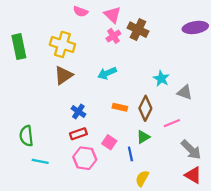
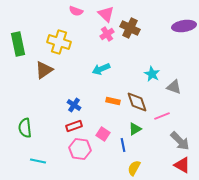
brown triangle: (64, 75) -> (44, 70), moved
brown diamond: (145, 108) -> (137, 102), turned -45
cyan line: (40, 161) -> (38, 161), moved

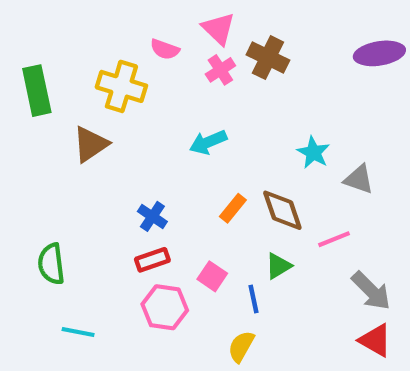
pink semicircle: (76, 11) -> (165, 49), moved
orange rectangle: (113, 101) -> (233, 208), turned -64
yellow semicircle: (134, 168) -> (241, 346), moved

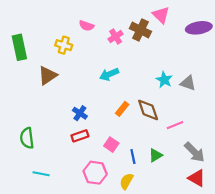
pink triangle: (218, 29) -> (161, 15), moved
yellow cross: (121, 86) -> (64, 45), size x0.7
gray triangle: (359, 179) -> (188, 83), moved
green triangle: (278, 266) -> (156, 155), moved
pink hexagon: (165, 307) -> (95, 173), moved

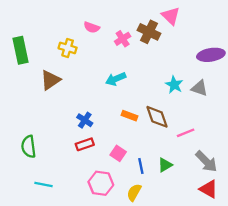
purple ellipse: (199, 28) -> (211, 55), moved
orange rectangle: (122, 109) -> (129, 116), turned 72

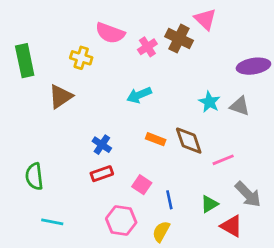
pink semicircle: (92, 27) -> (110, 33), size x1.5
green triangle: (165, 165) -> (209, 204), moved
red triangle: (209, 189) -> (231, 226), moved

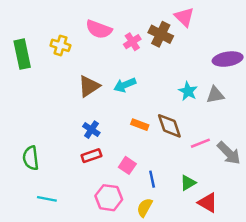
yellow cross: (81, 58) -> (60, 45), moved
brown triangle: (60, 96) -> (89, 86), moved
gray triangle: (240, 106) -> (215, 95), turned -30
gray arrow: (248, 194) -> (229, 153), moved

